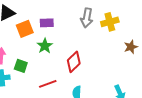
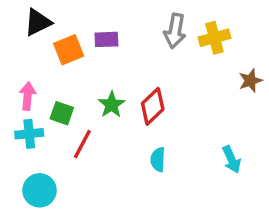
green star: (45, 46) -> (112, 105), moved
red line: (48, 84) -> (82, 144), moved, turned -42

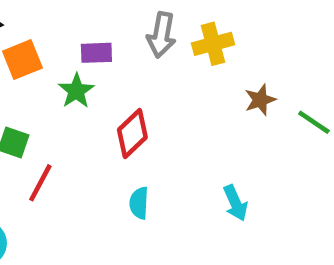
purple rectangle: (106, 39) -> (96, 53), moved
green star: (112, 105) -> (76, 91), moved

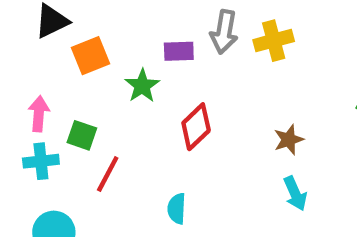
purple rectangle: (96, 53) -> (179, 51), moved
brown star: (260, 100) -> (289, 140), moved
cyan semicircle: (139, 203) -> (177, 209), moved

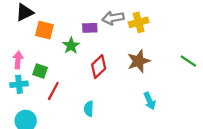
gray arrow: (224, 32) -> (113, 18), turned 70
orange square: (90, 56) -> (44, 30), turned 36
brown star: (289, 140) -> (139, 61), moved, size x1.5

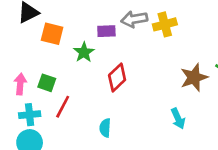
pink arrow: (18, 60) -> (20, 84), moved
brown star: (139, 61) -> (194, 77), moved
cyan cross: (19, 84) -> (30, 115), moved

